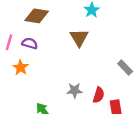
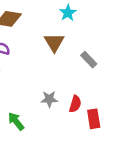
gray rectangle: (125, 67) -> (89, 60), moved

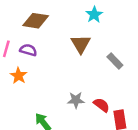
red semicircle: (75, 104) -> (102, 105), turned -70

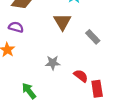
gray star: (76, 100) -> (53, 63), moved

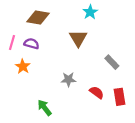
gray rectangle: (93, 37) -> (112, 62), moved
red rectangle: (97, 89) -> (119, 97), moved

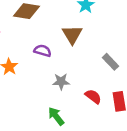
purple semicircle: (32, 44) -> (43, 51), moved
green arrow: (45, 108) -> (56, 116), moved

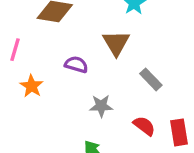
gray rectangle: (111, 62) -> (151, 79), moved

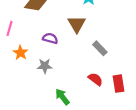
gray star: (101, 106) -> (45, 66), moved

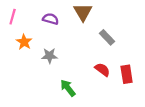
purple semicircle: (50, 38) -> (51, 19), moved

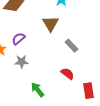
purple semicircle: (51, 19) -> (19, 39), moved, turned -56
red rectangle: (127, 74) -> (89, 91), moved

